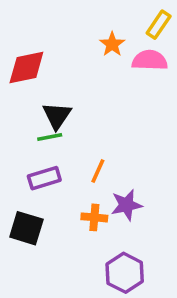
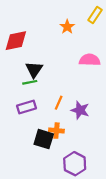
pink semicircle: (150, 60) -> (90, 60), moved
purple star: (126, 205) -> (80, 110), moved, turned 30
black square: (26, 228) -> (44, 139), moved

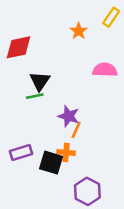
orange line: (59, 103) -> (76, 130), moved
purple rectangle: (27, 107) -> (21, 153), moved
purple star: (80, 110) -> (69, 116), moved

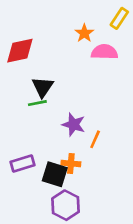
pink semicircle: (105, 70) -> (104, 52), moved
orange line: (76, 130) -> (95, 139), moved
purple hexagon: (87, 191) -> (66, 205), moved

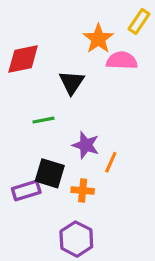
orange star: (84, 33) -> (98, 39), size x1.4
black triangle: (43, 87) -> (72, 82), moved
black square: (55, 174) -> (50, 173), moved

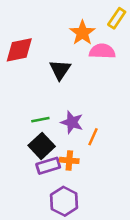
green line: (43, 120) -> (40, 120), moved
black square: (50, 173) -> (42, 146), turned 30
purple rectangle: (26, 191) -> (48, 166), moved

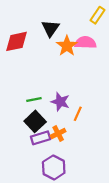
orange star: (82, 33) -> (67, 46), moved
black triangle: (60, 70) -> (50, 28), moved
orange cross: (69, 160) -> (58, 134), turned -32

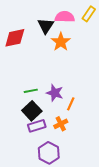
pink semicircle: (85, 43) -> (65, 17), moved
orange cross: (58, 134) -> (61, 124), moved

